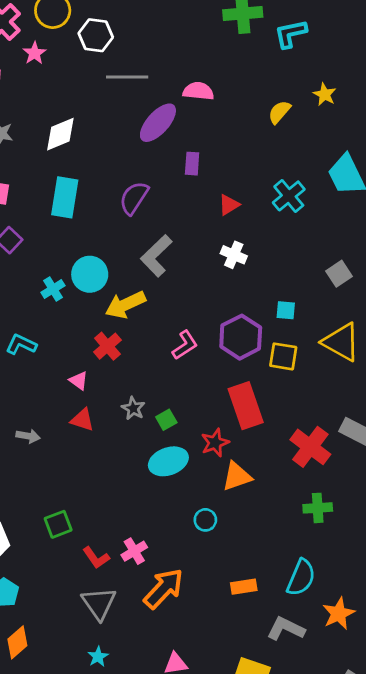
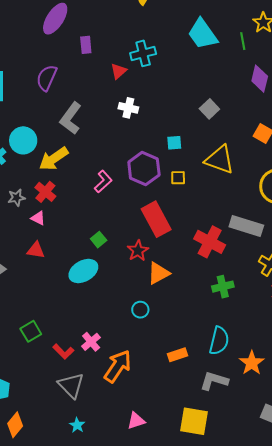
cyan cross: (289, 196) -> (143, 53), moved, turned 35
yellow square: (283, 356) -> (178, 178), size x0.7
pink triangle: (79, 381) -> (38, 218), moved
gray star: (133, 408) -> (17, 198), moved, turned -30
cyan ellipse: (168, 461) -> (83, 271), moved

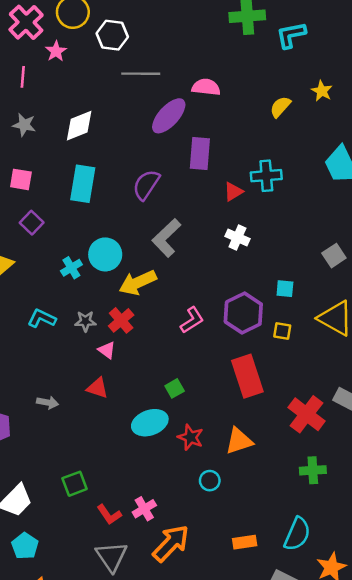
purple rectangle: (86, 45) -> (200, 154), size x1.5
red star: (138, 251) -> (190, 437), moved, turned -30

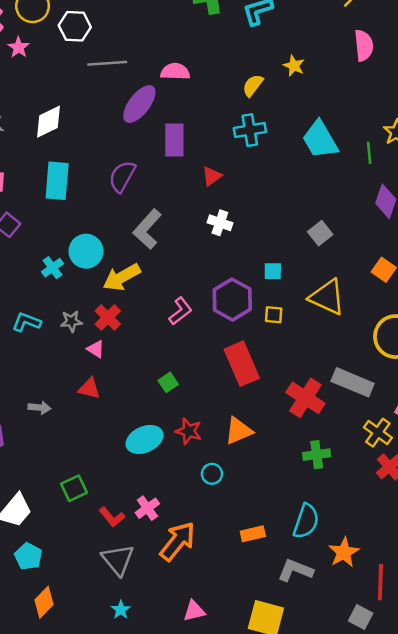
cyan cross: (266, 176) -> (250, 130), moved
cyan ellipse: (150, 423) -> (144, 439), moved

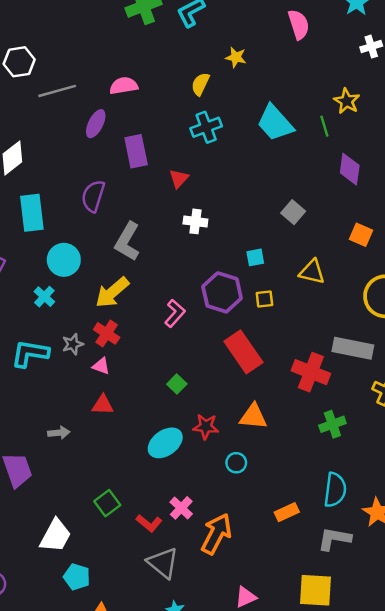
purple ellipse: (139, 104) -> (96, 124), size x0.7
cyan circle: (86, 251) -> (64, 260), moved
yellow triangle: (327, 297) -> (312, 272), size x0.7
cyan L-shape: (26, 322) -> (30, 353), size x1.4
orange triangle: (239, 431) -> (253, 417), turned 40

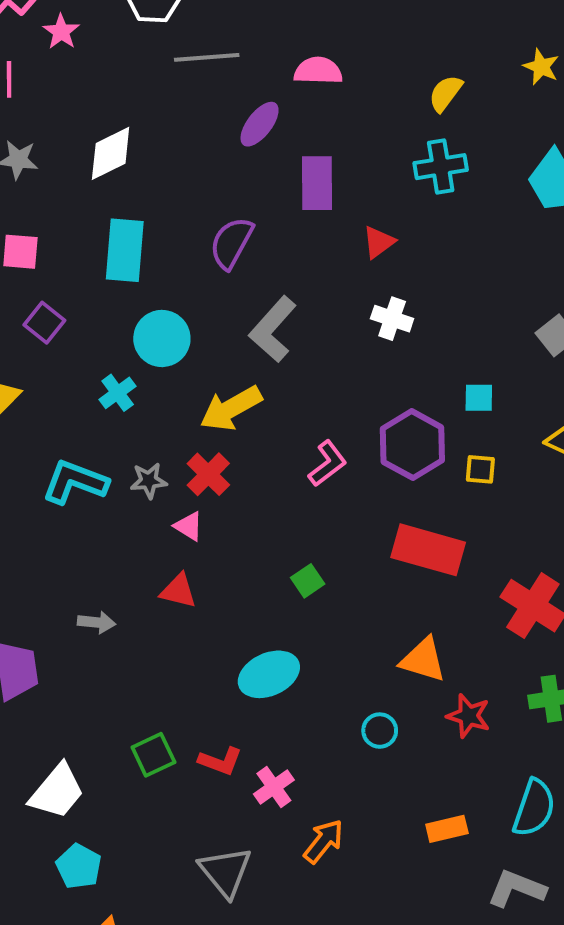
yellow star: (236, 57) -> (541, 67), moved
red rectangle: (243, 352) -> (428, 550), turned -51
red star: (206, 427) -> (468, 716), moved
red L-shape: (149, 523) -> (220, 761), moved, turned -30
orange arrow: (216, 534) -> (323, 841), size x0.7

